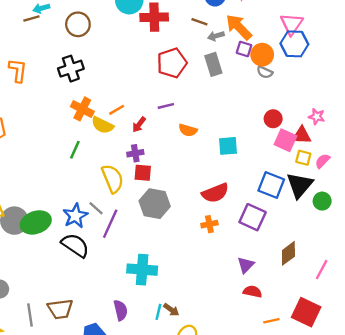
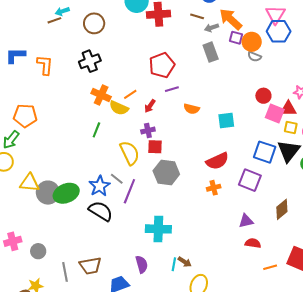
red pentagon: (172, 63) -> (162, 65), moved
purple triangle: (246, 265) -> (246, 221), turned 35

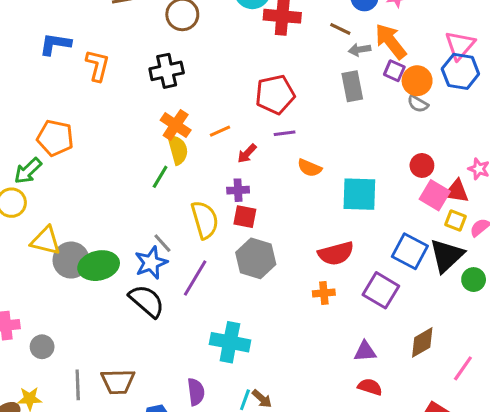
yellow semicircle: (119, 108) -> (178, 150), moved, turned -138
cyan square: (226, 121) -> (359, 194), size x1.4
gray line: (117, 179) -> (162, 243), moved

